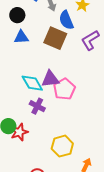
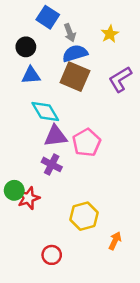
blue semicircle: (66, 20) -> (75, 53), moved, turned 96
purple triangle: (50, 79) -> (56, 136), moved
cyan diamond: (32, 83) -> (45, 111), moved

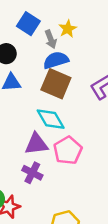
yellow star: (110, 34) -> (68, 29), moved
cyan diamond: (45, 111) -> (51, 119), moved

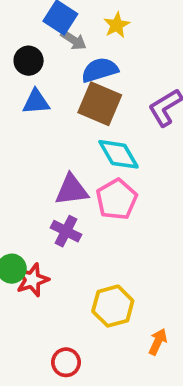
gray arrow: (51, 39) -> (73, 40), moved, turned -36
cyan diamond: (51, 119) -> (118, 154), moved

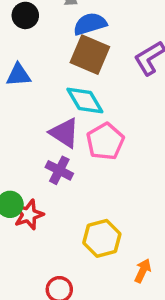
blue triangle: (36, 102) -> (18, 75), moved
cyan diamond: (118, 154) -> (85, 101), moved
purple triangle: (72, 190) -> (64, 133), turned 40

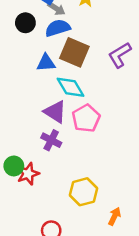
blue semicircle: (90, 24) -> (58, 28), moved
blue triangle: (18, 75) -> (46, 63), moved

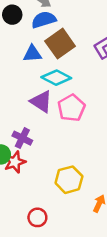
brown square: (74, 52) -> (60, 44), turned 32
cyan diamond: (71, 87) -> (56, 78), turned -32
purple cross: (51, 140) -> (22, 138), moved

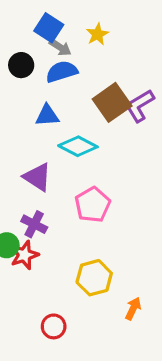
brown square: (60, 44) -> (112, 102), moved
purple triangle: (41, 102) -> (37, 177), moved
pink pentagon: (71, 108) -> (93, 205), moved

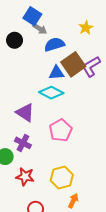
yellow star: (97, 34) -> (86, 28), moved
blue semicircle: (62, 72) -> (54, 44), moved
blue triangle: (47, 115) -> (56, 73), moved
red star: (24, 255) -> (25, 177), moved, turned 30
orange arrow: (133, 309) -> (73, 201), moved

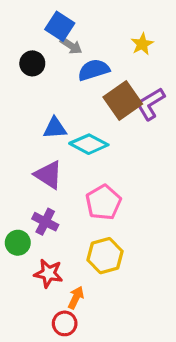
blue triangle: (56, 73) -> (55, 128), moved
yellow hexagon: (62, 178) -> (105, 256), moved
orange arrow: (73, 201) -> (76, 298), moved

